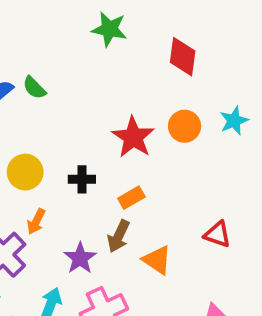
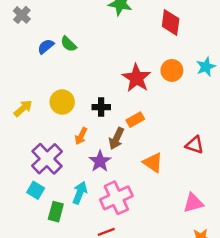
orange arrow: (36, 221) -> (81, 136), moved
brown arrow: (119, 236) -> (116, 139), moved

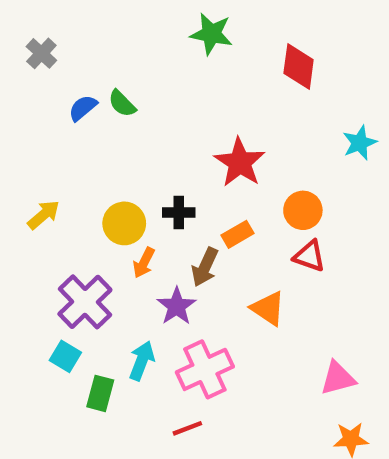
orange circle: (172, 70) -> (303, 210), moved
yellow circle: (62, 102) -> (124, 223), moved
red triangle: (195, 145) -> (309, 256), moved

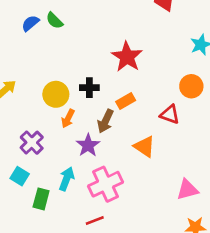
orange circle: (303, 210) -> (191, 86), moved
purple cross: (85, 302) -> (32, 143), size x0.7

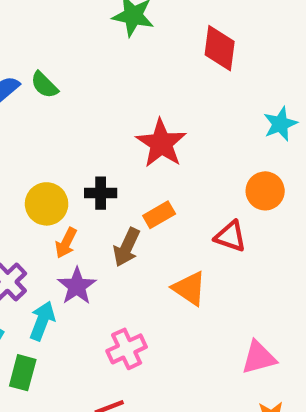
purple star: (88, 145) -> (77, 286), moved
cyan arrow: (67, 179) -> (42, 321), moved
pink cross: (105, 184) -> (127, 349), size x0.7

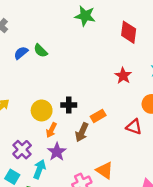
red star: (161, 143) -> (123, 76), moved, size x0.7
orange triangle: (189, 288) -> (105, 170), moved

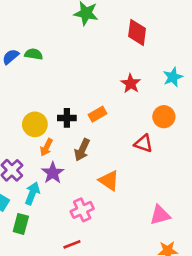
green semicircle: (41, 51) -> (34, 54), turned 144
orange rectangle: (98, 116) -> (97, 114), moved
orange triangle: (105, 170) -> (109, 181), moved

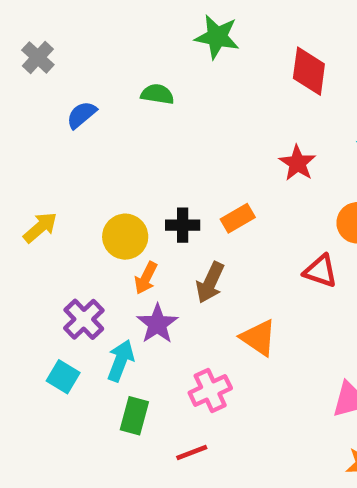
green semicircle: (34, 54) -> (157, 94), moved
green rectangle: (21, 224) -> (134, 416), moved

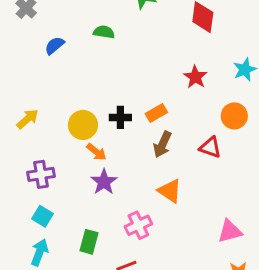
orange arrow: (146, 278) -> (96, 152), turned -78
brown arrow: (210, 283) -> (162, 144), moved
purple cross: (84, 319) -> (41, 174), moved, turned 35
cyan arrow: (121, 361) -> (40, 252), moved

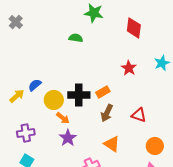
green semicircle: (104, 32) -> (76, 38), moved
blue semicircle: (54, 46) -> (35, 85), moved
orange circle: (234, 116) -> (155, 146), moved
black cross: (120, 117) -> (79, 95), size x1.5

